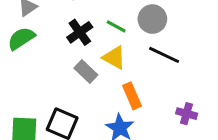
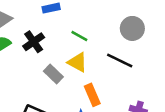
gray circle: (152, 19) -> (132, 28), moved
black cross: (80, 32) -> (34, 42), moved

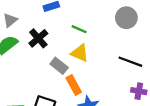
black line: (120, 60) -> (130, 62), moved
orange rectangle: (92, 95) -> (74, 85), moved

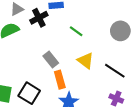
black cross: (38, 38) -> (39, 18), moved
yellow triangle: (80, 53) -> (86, 61), moved

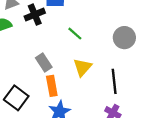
yellow triangle: (86, 61) -> (83, 67), turned 30
black line: (115, 71) -> (114, 81), turned 45

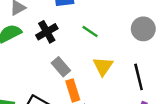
black cross: (35, 15) -> (47, 32), moved

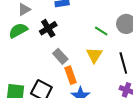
green line: (90, 31) -> (101, 31), moved

